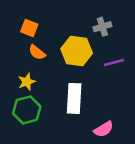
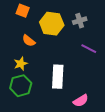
orange square: (29, 28) -> (23, 11), moved
yellow hexagon: (77, 51) -> (52, 24), moved
purple line: (114, 63) -> (89, 49), turned 42

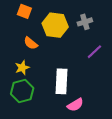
purple line: (89, 49) -> (94, 52), turned -70
pink semicircle: (81, 101) -> (75, 105), moved

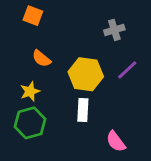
yellow hexagon: (55, 25) -> (86, 74), moved
white rectangle: (62, 81) -> (83, 110), size x0.7
pink semicircle: (75, 105) -> (116, 141), moved, turned 84

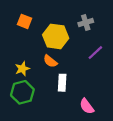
orange square: (33, 16) -> (24, 21), moved
orange semicircle: (41, 59) -> (50, 61), moved
yellow hexagon: (86, 74) -> (56, 36), moved

